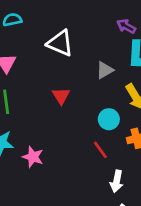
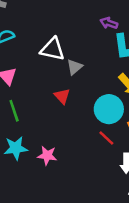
gray triangle: (105, 70) -> (75, 67), moved
cyan circle: (109, 119) -> (109, 109), size x1.5

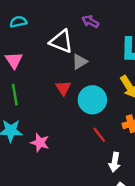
purple arrow: (109, 23) -> (90, 21), moved
cyan circle: (109, 109) -> (92, 100), moved

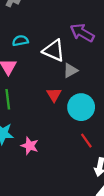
purple arrow: (90, 21) -> (82, 33), size x1.5
cyan semicircle: (18, 22) -> (20, 41), moved

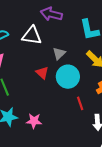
gray triangle: (70, 71) -> (59, 53), moved
red line: (86, 141) -> (80, 103), turned 32

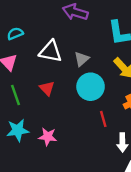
white triangle: (32, 36) -> (51, 51), moved
red triangle: (42, 73) -> (47, 88), moved

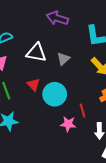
cyan circle: (91, 87) -> (55, 94), moved
pink star: (48, 137) -> (68, 124), moved

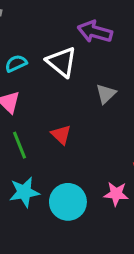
white triangle: (36, 53) -> (62, 62), moved, turned 30
cyan circle: (55, 94) -> (68, 202), moved

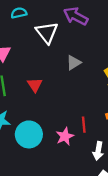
cyan semicircle: (16, 63) -> (19, 13), moved
pink star: (116, 194) -> (65, 136), turned 30

